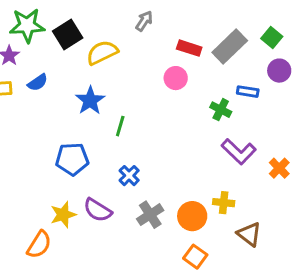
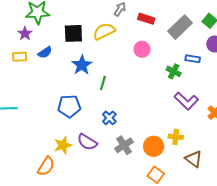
black square: (68, 35) -> (73, 33), moved, turned 30
red rectangle: (189, 48) -> (146, 19), moved
yellow semicircle: (102, 53) -> (104, 31), moved

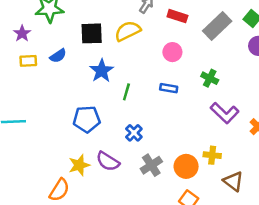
purple star: (25, 33) -> (22, 33), moved
blue rectangle: (193, 59) -> (169, 88), moved

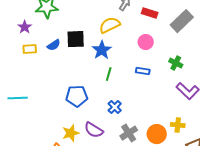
black square: (92, 33) -> (76, 39), moved
blue star: (102, 71) -> (102, 50), moved

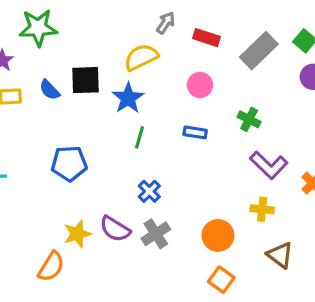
blue semicircle: (54, 45) -> (50, 90), turned 80
blue pentagon: (77, 96) -> (69, 163), moved
yellow cross: (178, 125) -> (262, 209), moved
gray cross: (129, 133) -> (156, 234), moved

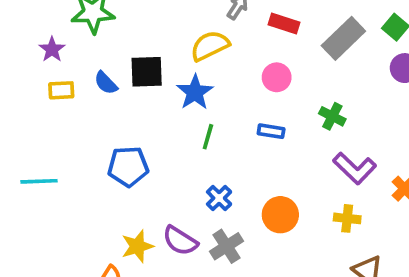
orange circle: (218, 235) -> (280, 215), moved

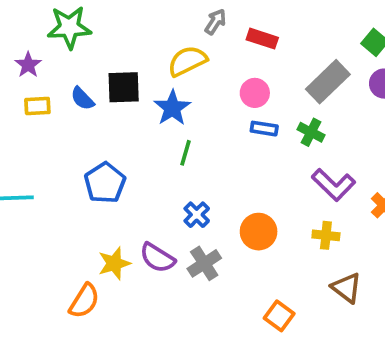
gray rectangle: (343, 38) -> (328, 82), moved
blue rectangle: (271, 131) -> (264, 129), moved
blue pentagon: (128, 166) -> (105, 183), turned -30

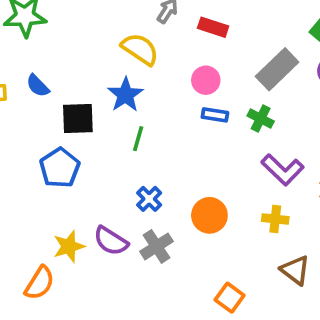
yellow semicircle: (187, 61) -> (140, 49), turned 60
black square: (124, 87) -> (78, 119), moved

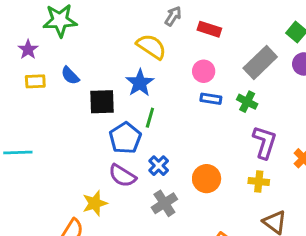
blue pentagon: (60, 168) -> (125, 138), moved
purple L-shape: (283, 170) -> (265, 142), turned -116
purple semicircle: (111, 241) -> (122, 176), moved

